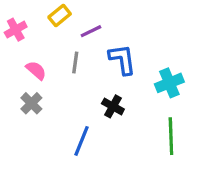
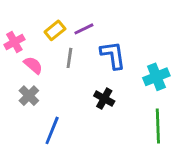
yellow rectangle: (60, 15) -> (55, 30), moved
pink cross: (16, 30) -> (14, 42), moved
blue line: (82, 141) -> (52, 130), moved

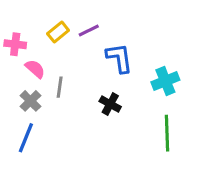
pink cross: (14, 42) -> (15, 44), turned 36
gray line: (69, 58) -> (60, 87), moved
blue line: (52, 130) -> (26, 138), moved

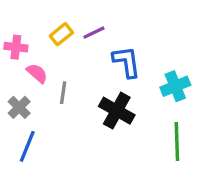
gray cross: (30, 101) -> (19, 107), moved
black cross: (110, 104) -> (117, 111), size x1.5

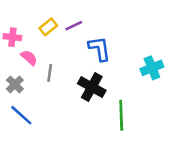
cyan cross: (175, 86) -> (152, 68), moved
green line: (177, 142) -> (121, 115), moved
blue line: (27, 146) -> (21, 115), turned -70

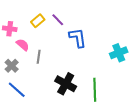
purple line: (74, 26) -> (58, 20), turned 72
black cross: (92, 87) -> (66, 84), moved

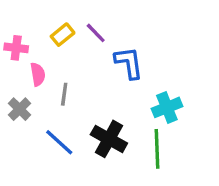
pink semicircle: (23, 45) -> (38, 74), turned 40
cyan cross: (119, 53) -> (167, 107), moved
blue line: (17, 90) -> (59, 142), moved

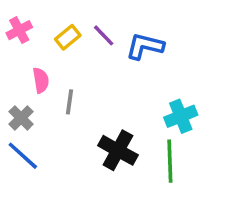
pink cross: (16, 48) -> (19, 30), moved, turned -35
blue L-shape: (129, 63) -> (145, 46), moved, turned -68
blue line: (59, 142) -> (23, 156), moved

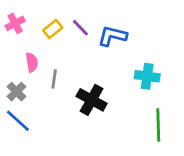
cyan cross: (181, 116) -> (147, 76), moved, turned 30
black cross: (118, 150) -> (92, 100), moved
green line: (170, 161) -> (158, 125), moved

